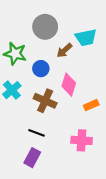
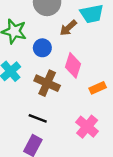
pink cross: (82, 140) -> (87, 127), turned 36

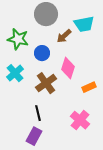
brown cross: (47, 83) -> (46, 83), turned 30
black line: (38, 118) -> (38, 113), turned 56

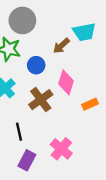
gray circle: (46, 14) -> (22, 20), moved
black line: (38, 113) -> (19, 132), moved
pink cross: (80, 120) -> (61, 149), moved

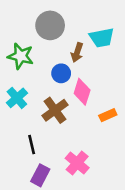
gray circle: (22, 20) -> (50, 25), moved
brown arrow: (61, 46) -> (77, 52), turned -30
blue circle: (36, 65) -> (61, 73), moved

